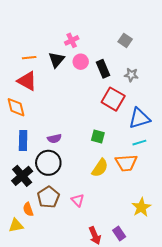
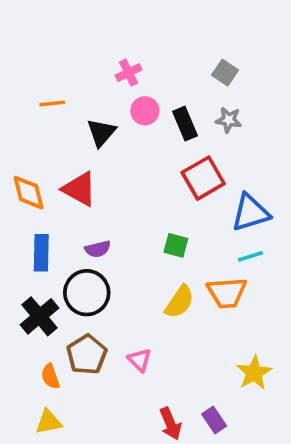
black triangle: (56, 60) -> (101, 133), moved
gray star: (131, 75) -> (229, 120), moved
red triangle: (27, 81) -> (79, 189), moved
red square: (113, 99) -> (203, 178), turned 30
yellow triangle: (16, 225) -> (49, 422), moved

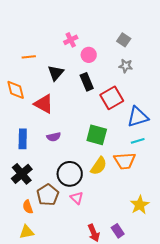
pink circle: (145, 111) -> (89, 55), moved
black rectangle: (185, 124) -> (87, 82), moved
orange diamond: (29, 193) -> (16, 90), moved
green square: (176, 245) -> (97, 135), size x1.5
black circle: (87, 293) -> (70, 174), moved

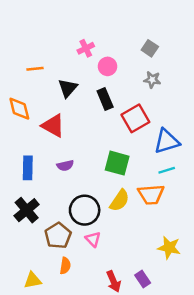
yellow star: (140, 205) -> (169, 248), turned -30
orange semicircle: (28, 207) -> (65, 266), moved, turned -152

